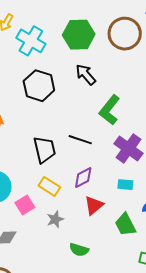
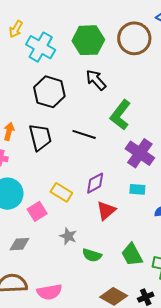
black line: (80, 140) -> (84, 134), moved
black trapezoid: (44, 150) -> (40, 137), moved
gray star: (55, 219) -> (68, 236), moved, turned -30
green trapezoid: (125, 225) -> (132, 255), moved

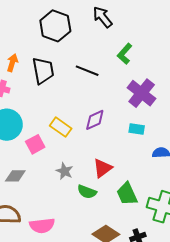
green L-shape: (120, 115) -> (125, 54), size x0.7
red triangle: (106, 211) -> (103, 168), moved

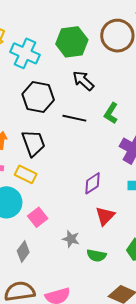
black line: (87, 71) -> (74, 118), moved
yellow rectangle: (61, 127) -> (26, 174), moved
red triangle: (103, 168) -> (105, 216), moved
gray diamond: (15, 176) -> (23, 252), turned -45

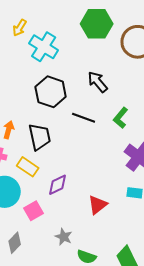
green hexagon: (72, 42) -> (97, 24), moved
purple diamond: (92, 183) -> (58, 185), moved
red triangle: (105, 216) -> (98, 205), moved

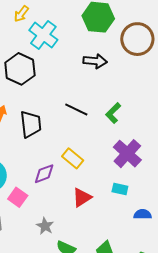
black arrow: (98, 82) -> (95, 61), moved, turned 130
black hexagon: (51, 92) -> (20, 69), moved
yellow rectangle: (28, 167) -> (73, 158), moved
pink square: (34, 211) -> (18, 197), turned -30

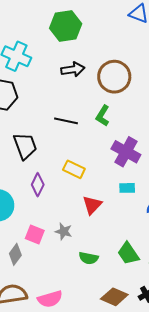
brown circle: (137, 39) -> (114, 77), moved
purple diamond: (44, 174) -> (38, 185), moved, turned -30
pink square: (18, 197) -> (35, 234), moved
gray star: (45, 226) -> (64, 231), moved

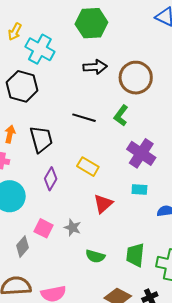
green trapezoid: (128, 253) -> (135, 255), turned 35

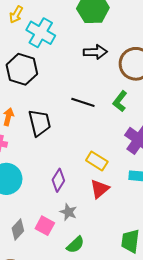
yellow rectangle: (88, 167) -> (97, 161), moved
purple diamond: (51, 179) -> (58, 180), moved
pink square: (44, 228) -> (45, 226), moved
green semicircle: (95, 256) -> (75, 245), moved, turned -60

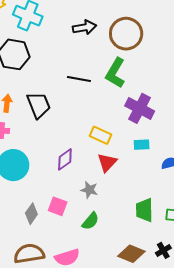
green L-shape: (120, 101) -> (115, 73), size x1.4
purple diamond: (58, 180) -> (65, 159), turned 30
gray star: (68, 212) -> (89, 190), moved

